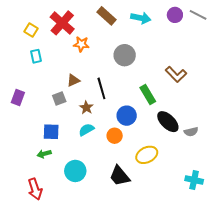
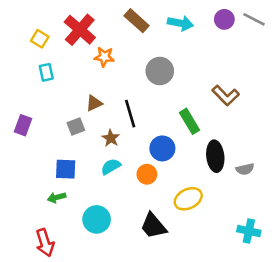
black ellipse: (168, 122) -> (215, 156), turned 40

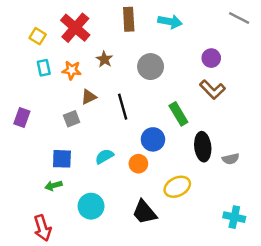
purple circle: (224, 19) -> (211, 58), moved
brown rectangle: (137, 21) -> (129, 19), turned 45
orange star: (104, 57) -> (72, 70), moved
brown star: (111, 138) -> (104, 59), moved

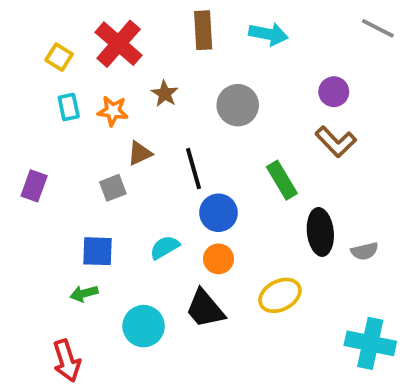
blue circle: (153, 139) -> (218, 213), moved
black trapezoid: (144, 212) -> (205, 309), moved
cyan cross: (234, 217) -> (370, 343), size x1.4

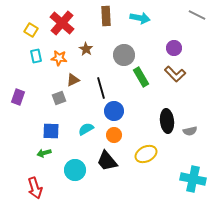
green rectangle: (282, 180) -> (141, 77), moved

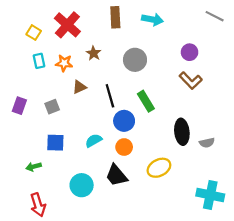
green rectangle: (141, 77) -> (146, 101), moved
gray square: (59, 98) -> (52, 107), moved
green arrow: (44, 153) -> (34, 167), moved

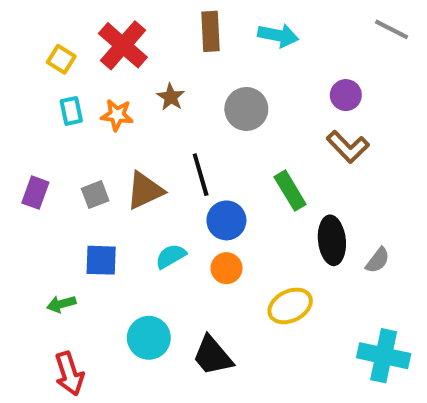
brown triangle: (79, 87) -> (145, 191), moved, size x1.5
green rectangle: (146, 101) -> (290, 191), moved
gray semicircle: (207, 143) -> (378, 260), turned -40
black trapezoid: (116, 175) -> (213, 356), moved

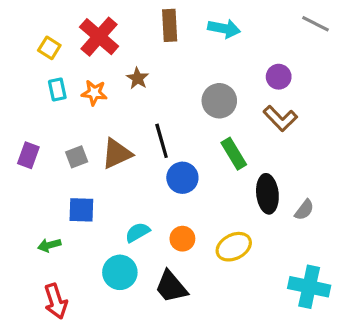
gray circle: (246, 109) -> (219, 101), moved
cyan semicircle: (171, 256) -> (138, 232), moved
orange circle: (226, 268) -> (182, 239), moved

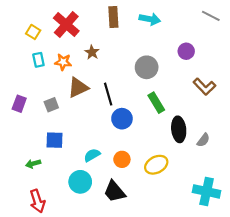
brown L-shape: (280, 118) -> (204, 87), moved
brown triangle: (117, 154) -> (78, 88), moved

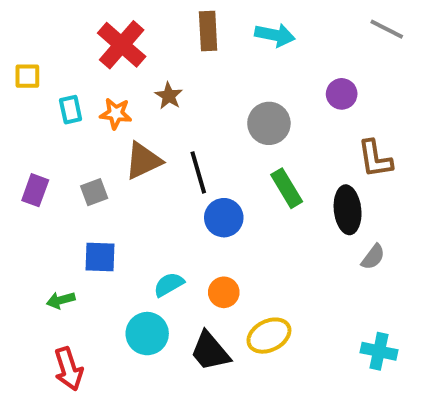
yellow square: (33, 32) -> (27, 76), moved, turned -32
brown L-shape: (204, 87) -> (375, 159), turned 35
black ellipse: (179, 129) -> (348, 210), moved
yellow ellipse: (156, 165) -> (269, 336), moved
cyan cross: (207, 191) -> (379, 351), size x0.7

